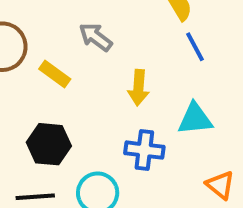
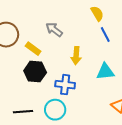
black hexagon: (49, 144) -> (35, 72), moved
blue cross: (144, 150) -> (65, 85), moved

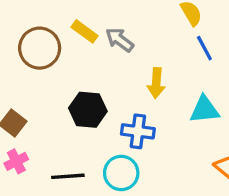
yellow rectangle: (33, 49) -> (85, 31), moved

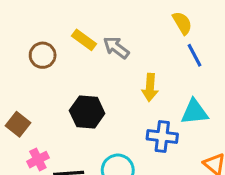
brown circle: (40, 48) -> (43, 55), size x0.7
blue cross: (138, 131) -> (162, 137), moved
pink cross: (16, 161) -> (38, 160), moved

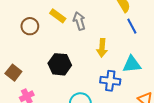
gray arrow: (116, 48) -> (79, 21), turned 36

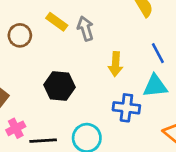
blue line: (132, 26) -> (158, 53), moved

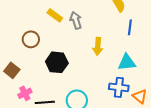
brown circle: (20, 35) -> (31, 39), moved
blue line: (158, 53) -> (130, 27), moved, turned 35
blue cross: (126, 108) -> (119, 87), moved

